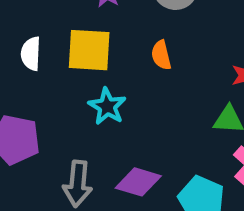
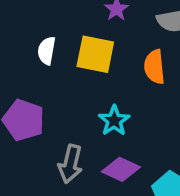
orange semicircle: (161, 55) -> (154, 67), size x1.4
cyan star: (107, 106) -> (114, 121), moved

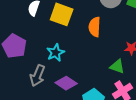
cyan star: (114, 121) -> (56, 53), moved

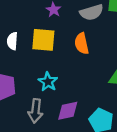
purple diamond: (66, 83) -> (68, 111), turned -30

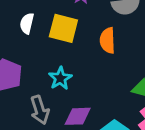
gray arrow: (35, 111) -> (40, 110), turned -35

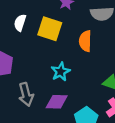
cyan star: (60, 78) -> (61, 72), moved

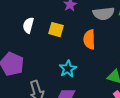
yellow square: (50, 29) -> (56, 30), size x0.7

